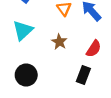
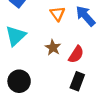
red semicircle: (94, 49) -> (76, 54), moved

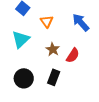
orange triangle: (58, 14) -> (47, 21), moved
black rectangle: (77, 81) -> (54, 77), moved

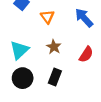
cyan triangle: (21, 39) -> (19, 50), moved
red semicircle: (73, 55) -> (86, 54), moved

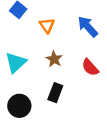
red semicircle: (86, 54) -> (90, 67), turned 105
black circle: (23, 78) -> (19, 106), moved

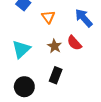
red semicircle: (90, 67) -> (74, 43), moved

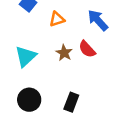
orange triangle: (48, 17) -> (57, 19), turned 48
black rectangle: (56, 75) -> (71, 102), moved

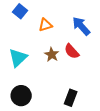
black rectangle: (71, 102) -> (71, 98), moved

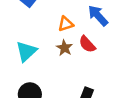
orange triangle: (45, 25) -> (66, 24), moved

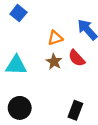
cyan triangle: (26, 51) -> (16, 65), turned 45

